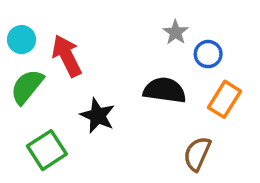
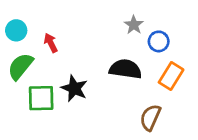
red arrow: (67, 56) -> (51, 43), size x0.6
green square: (47, 150) -> (41, 98), moved, turned 32

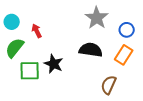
gray star: (134, 25) -> (97, 18), size x1.6
blue circle: (159, 41) -> (127, 30), moved

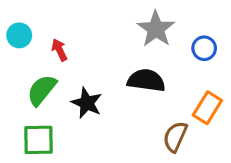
green semicircle: (15, 48) -> (42, 90), moved
orange rectangle: (124, 55) -> (207, 108), moved
green square: (30, 71) -> (38, 140), moved

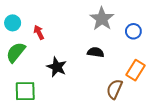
black semicircle: (146, 80) -> (96, 52), size x0.7
green semicircle: (42, 90) -> (16, 52), moved

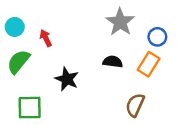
orange rectangle: (135, 70) -> (149, 64), moved

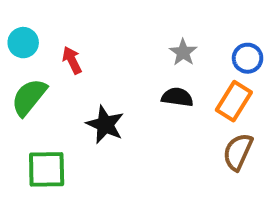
gray star: (120, 22) -> (183, 52), moved, size x0.6
brown semicircle: (135, 105) -> (238, 152), moved

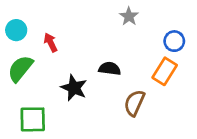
gray star: (183, 52) -> (129, 16), moved
black semicircle: (177, 97) -> (110, 69), moved
brown semicircle: (238, 152) -> (134, 103), moved

